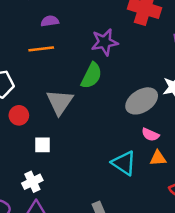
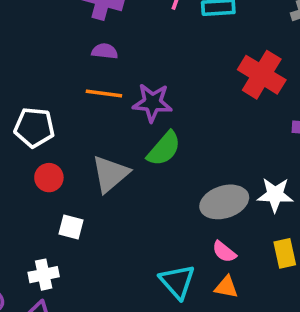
purple semicircle: (50, 21) -> (105, 51), moved
purple star: (105, 42) -> (152, 103), moved

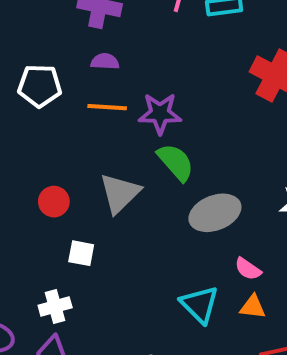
white pentagon: (34, 127) -> (40, 86), moved
green semicircle: (164, 149) -> (176, 162), turned -78
gray ellipse: (224, 202) -> (215, 213), moved

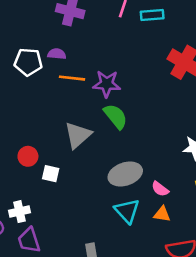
purple semicircle: (105, 62) -> (57, 54), moved
red circle: (54, 202) -> (28, 156), moved
gray ellipse: (215, 213) -> (125, 174), moved
white cross: (55, 306) -> (20, 212), moved

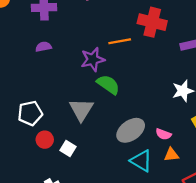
white pentagon: (28, 62) -> (30, 113), moved
orange line: (72, 78) -> (120, 41), moved
white square: (51, 174) -> (68, 148), turned 35

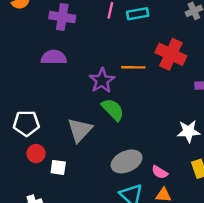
purple semicircle: (43, 47) -> (54, 57), size x1.5
purple star: (93, 59) -> (102, 81), turned -30
white square: (68, 148) -> (58, 167), turned -35

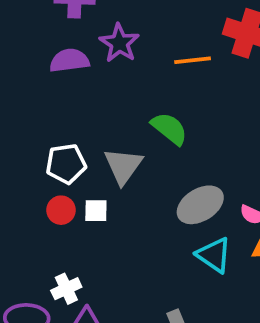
purple star: (102, 81) -> (119, 43), moved
white pentagon: (26, 123) -> (66, 164), moved
white square: (58, 167) -> (96, 211), moved

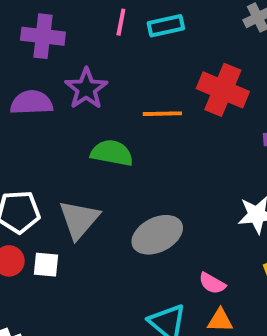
green semicircle: (169, 129) -> (112, 153), moved, turned -33
gray ellipse: (200, 205) -> (157, 235), moved

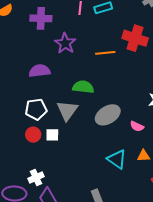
purple semicircle: (32, 103) -> (40, 71), moved
green semicircle: (112, 153) -> (83, 87), moved
pink semicircle: (212, 283) -> (137, 126), moved

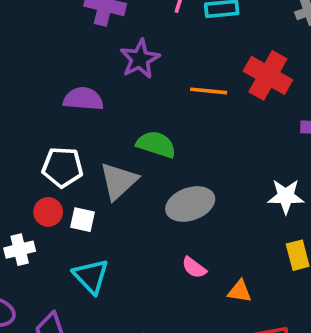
pink semicircle: (137, 126) -> (194, 268), moved
cyan triangle: (117, 159) -> (91, 276), moved
white cross: (36, 178) -> (20, 250), moved

